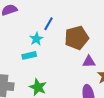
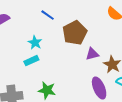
blue line: (48, 24) -> (48, 15), moved, turned -72

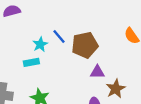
blue line: (48, 15) -> (59, 36), moved

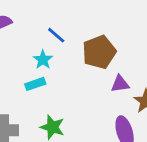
blue line: (59, 36) -> (56, 35), moved

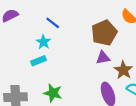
brown pentagon: (99, 52) -> (104, 33), moved

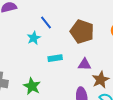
brown pentagon: (104, 33) -> (82, 32), moved, turned 30
cyan rectangle: (38, 61) -> (55, 58), moved

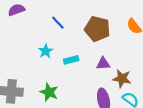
cyan star: (34, 38) -> (46, 51), moved
brown star: (101, 80) -> (122, 78), turned -30

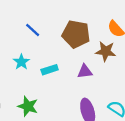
brown star: (122, 78) -> (106, 51), moved

